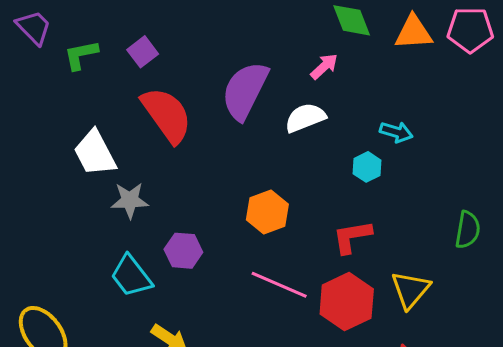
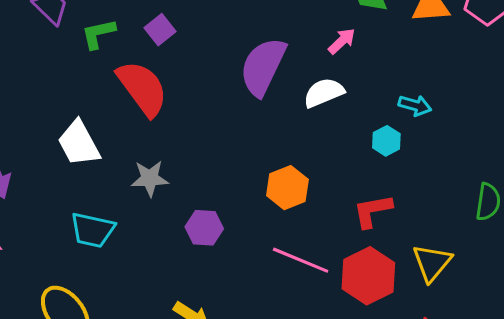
red semicircle: (167, 115) -> (142, 88), moved
white trapezoid: (95, 153) -> (79, 143), moved
cyan trapezoid: (131, 276) -> (93, 230), moved, turned -39

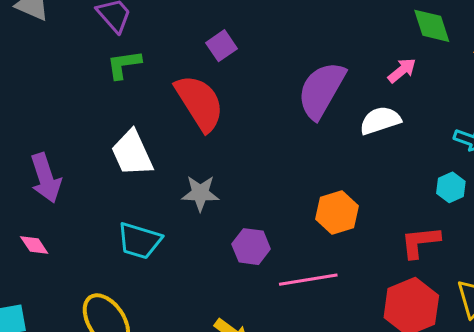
green L-shape: (98, 34) -> (124, 65), moved
cyan hexagon: (386, 141) -> (451, 187), moved
pink line: (301, 260) -> (308, 280), moved, turned -36

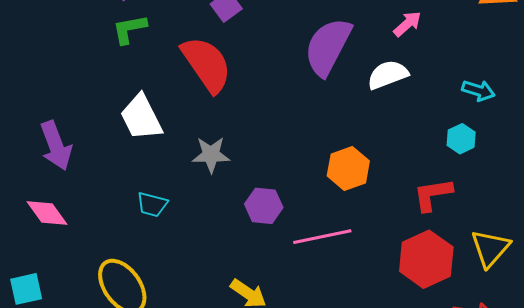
cyan trapezoid: (139, 241) -> (152, 204), size x0.7
pink diamond: (34, 245) -> (47, 213), size x1.4

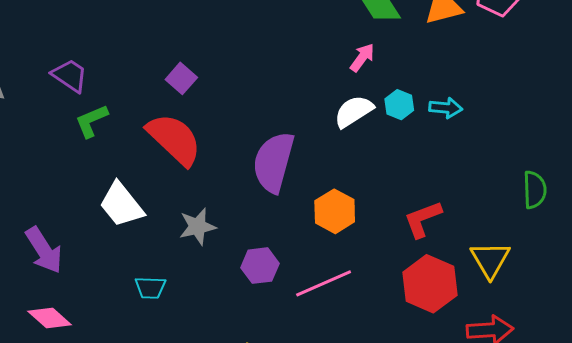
purple semicircle: (328, 47) -> (273, 162), moved
cyan hexagon: (461, 139) -> (399, 105), moved

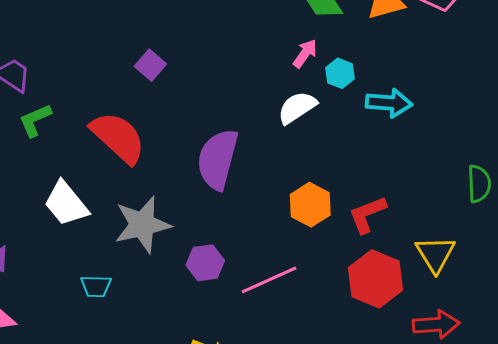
purple square: (181, 78) -> (150, 65), moved
cyan hexagon: (399, 105) -> (340, 73), moved
cyan arrow: (446, 108) -> (389, 103), size x1.4
orange hexagon: (335, 211) -> (310, 205), moved
gray star: (198, 227) -> (142, 225), size x1.5

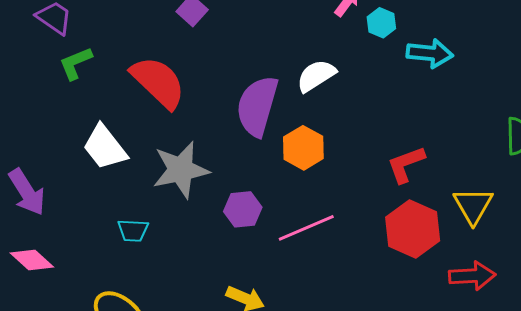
white semicircle: (297, 108) -> (316, 76), moved
orange hexagon: (310, 205) -> (303, 148), moved

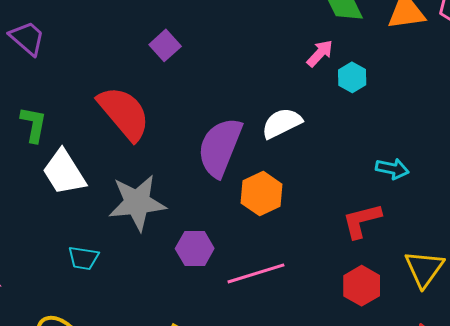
cyan arrow: (430, 53) -> (392, 169), moved, size x0.7
green L-shape: (76, 63) -> (34, 124), moved, turned 117
red hexagon: (413, 229) -> (362, 286), size x0.7

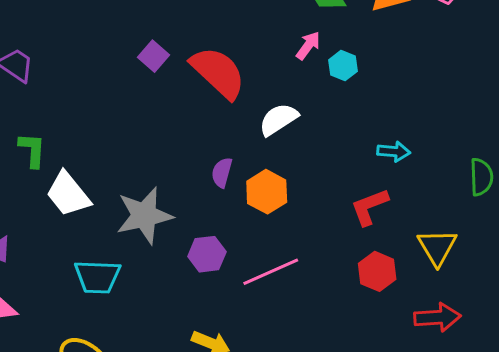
red semicircle: (124, 113) -> (218, 72), moved
purple semicircle: (220, 147) -> (222, 173), moved, size x0.5
cyan trapezoid: (83, 258) -> (97, 277), size x1.5

